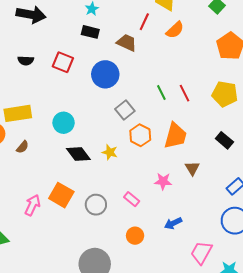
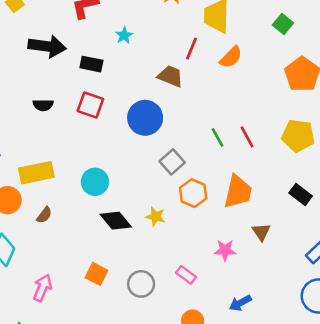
black rectangle: (90, 32) -> (91, 64), moved
orange square: (61, 195) -> (97, 274), size x0.7
pink arrow: (32, 205) -> (42, 288), moved

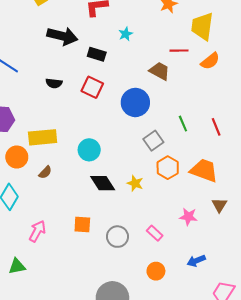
red line: (192, 49) -> (179, 51), turned 60
green line: (218, 137) -> (183, 124), moved
orange trapezoid: (238, 192) -> (204, 170), turned -88
orange square: (97, 274) -> (82, 225), turned -30

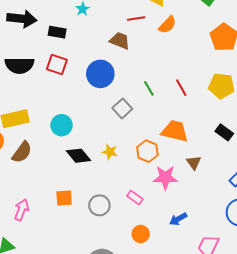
black semicircle: (54, 83) -> (19, 65), size x1.8
orange hexagon: (168, 168) -> (147, 151), moved
brown semicircle: (45, 172) -> (22, 152), size x1.6
pink star: (188, 217) -> (165, 177), size x1.4

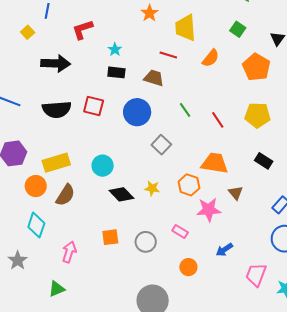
red line: (136, 19) -> (168, 55), turned 30
orange semicircle: (167, 25) -> (211, 58), moved
black rectangle: (57, 32) -> (116, 72), moved
green line: (149, 88) -> (185, 110), moved

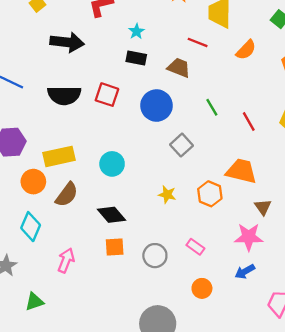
black diamond: (121, 194) -> (112, 215), moved
pink star: (209, 210) -> (249, 237), moved
green triangle: (57, 289) -> (34, 302), moved

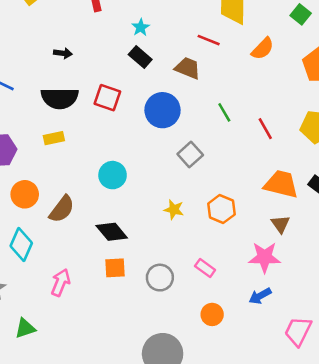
black arrow: (67, 42) -> (63, 53), moved, size x0.5
black rectangle: (136, 58) -> (140, 57), turned 30
yellow rectangle: (59, 156) -> (54, 138), moved, size x0.6
orange trapezoid: (241, 171) -> (281, 184), moved

